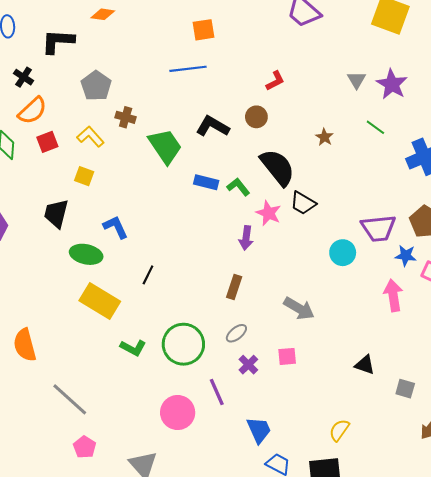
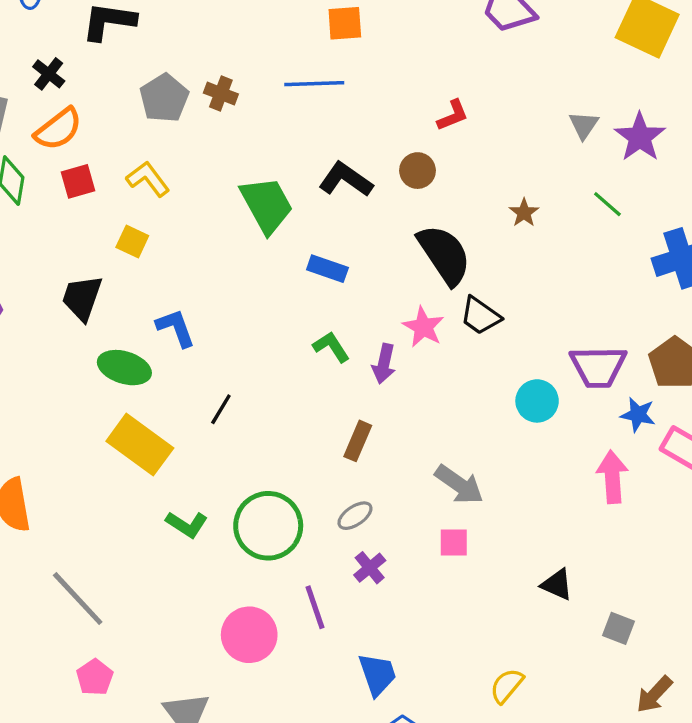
brown cross: (126, 117) -> (221, 93), moved
green L-shape: (238, 187) -> (331, 347), moved
pink square: (287, 356) -> (454, 543), moved

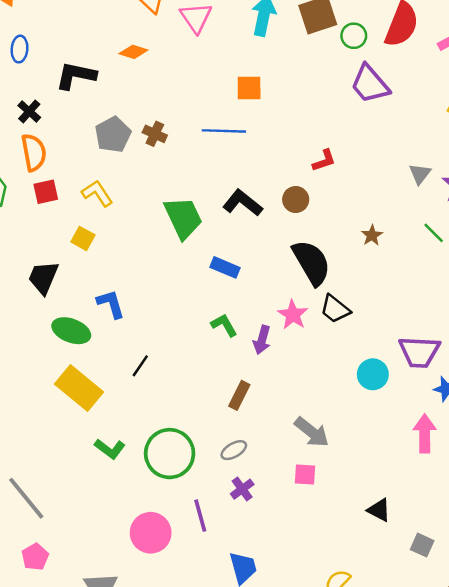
orange semicircle: (58, 129) -> (34, 152), turned -66

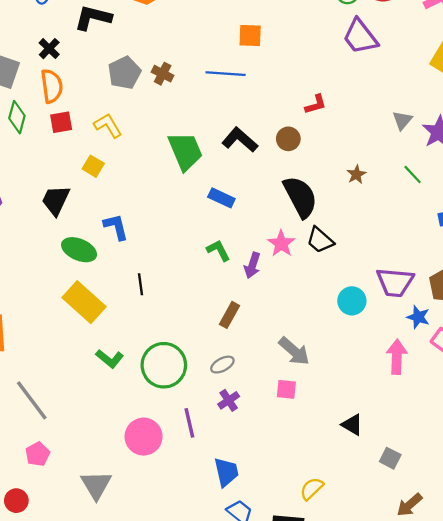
black line: (140, 366) -> (140, 284), turned -45

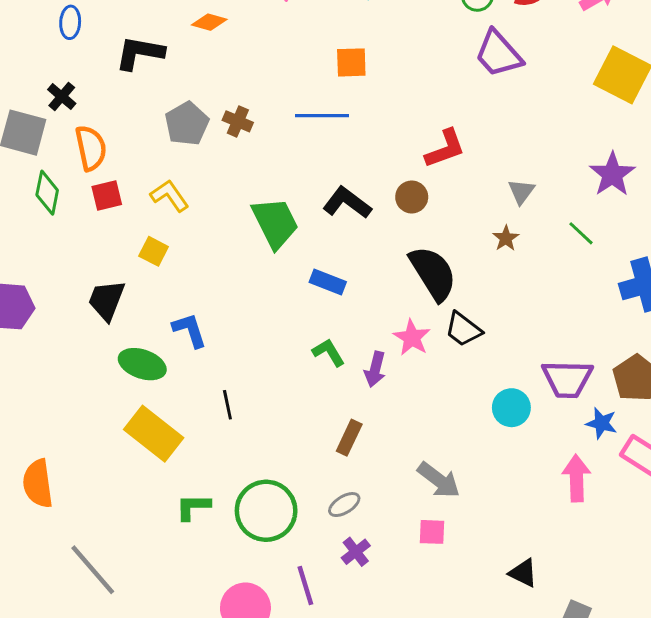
black cross: (49, 49) -> (62, 97), moved
red L-shape: (316, 104) -> (445, 149), size x1.4
gray triangle: (402, 120) -> (521, 192), moved
green L-shape: (110, 359) -> (193, 507), turned 144

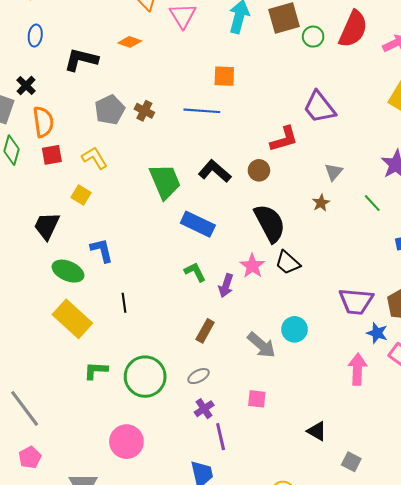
purple trapezoid: (498, 54) -> (319, 107), moved
blue rectangle: (328, 282) -> (198, 224), size x1.4
cyan circle: (511, 408) -> (294, 329), moved
gray arrow: (439, 480) -> (261, 345), moved
purple line: (305, 585) -> (221, 437), moved

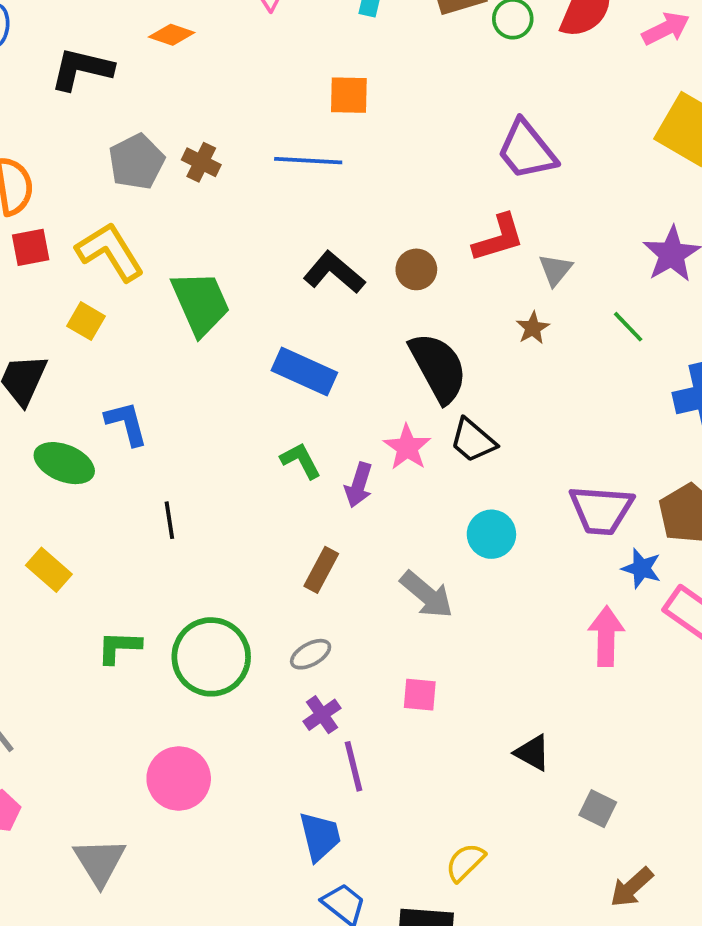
red L-shape: (284, 139) -> (498, 238), moved
yellow L-shape: (95, 158) -> (110, 252), size x1.4
green trapezoid: (165, 181) -> (201, 303), moved
yellow rectangle: (72, 319) -> (49, 570), moved, size x0.6
cyan circle: (294, 329) -> (491, 534), moved

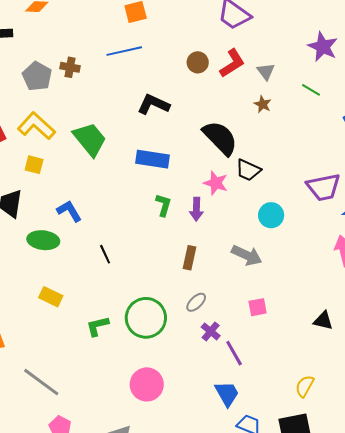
brown circle: (416, 269) -> (198, 62), moved
green L-shape: (301, 461) -> (163, 205), turned 60

